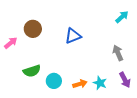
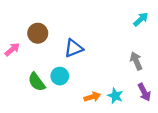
blue triangle: (73, 36) -> (74, 48), moved
green semicircle: (32, 71) -> (37, 82), turned 72
cyan circle: (54, 81) -> (60, 76), moved

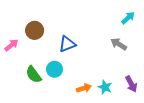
gray arrow: (136, 61) -> (119, 44), moved, turned -35

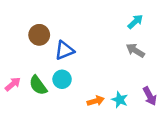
cyan arrow: (128, 18) -> (135, 22), moved
blue triangle: (67, 44) -> (64, 50), moved
pink arrow: (11, 45) -> (13, 84), moved

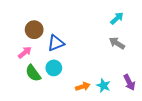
pink arrow: (13, 84) -> (25, 52), moved

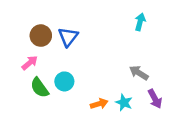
cyan arrow: (117, 18) -> (140, 22), turned -32
blue triangle: (56, 43) -> (68, 37), moved, turned -30
gray arrow: (117, 43) -> (139, 73), moved

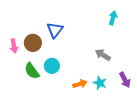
brown circle: (41, 36) -> (33, 43), moved
pink arrow: (30, 63) -> (14, 46), moved, turned 120
gray arrow: (139, 73) -> (103, 55), moved

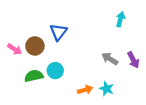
pink arrow: (14, 46) -> (15, 49), turned -48
green semicircle: (32, 71) -> (34, 76), turned 114
purple arrow: (125, 80) -> (133, 60), moved

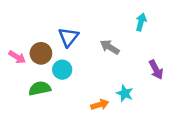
gray arrow: (110, 59) -> (110, 47), moved
cyan circle: (55, 71) -> (62, 70), moved
cyan star: (107, 89) -> (125, 93), moved

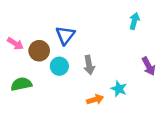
gray arrow: (110, 47) -> (89, 65), moved, turned -132
pink arrow: (17, 57) -> (15, 44), moved
green semicircle: (40, 88) -> (21, 84), moved

